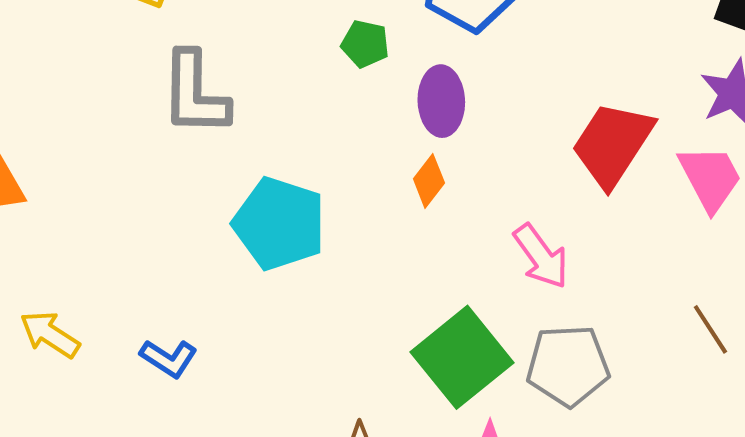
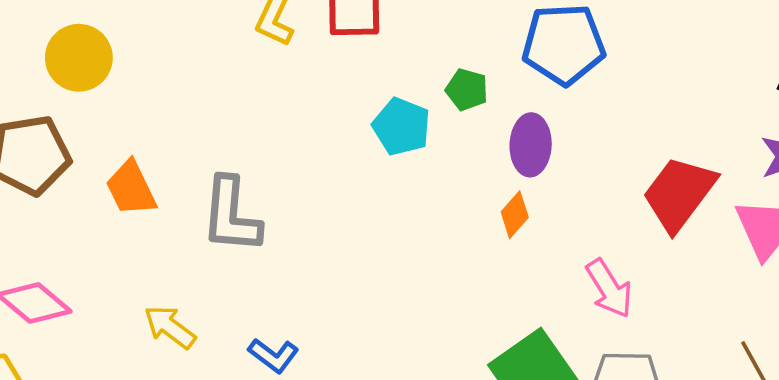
gray L-shape: (195, 94) -> (231, 215), moved
cyan pentagon: (279, 224) -> (401, 127), moved, size x0.7

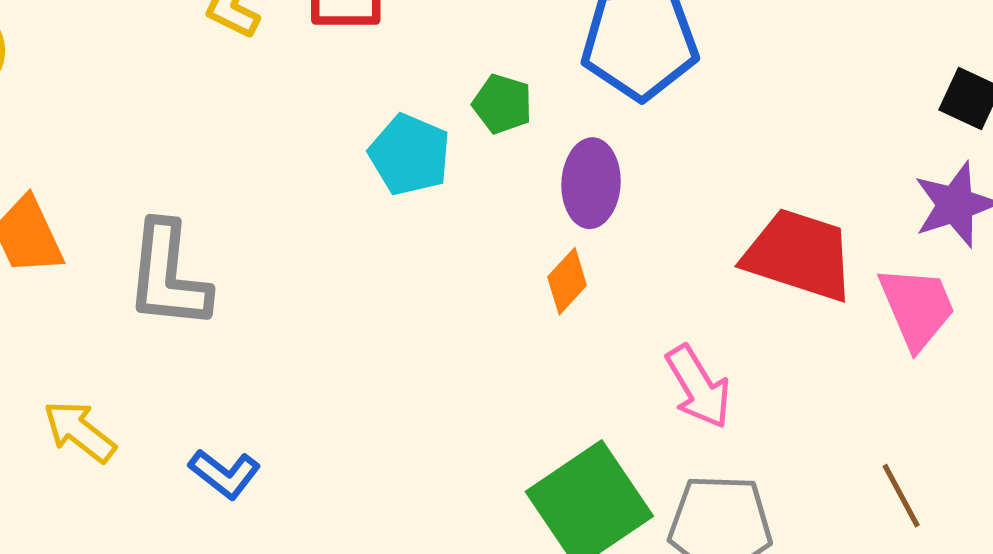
red trapezoid: (679, 194) -> (799, 255), turned 70

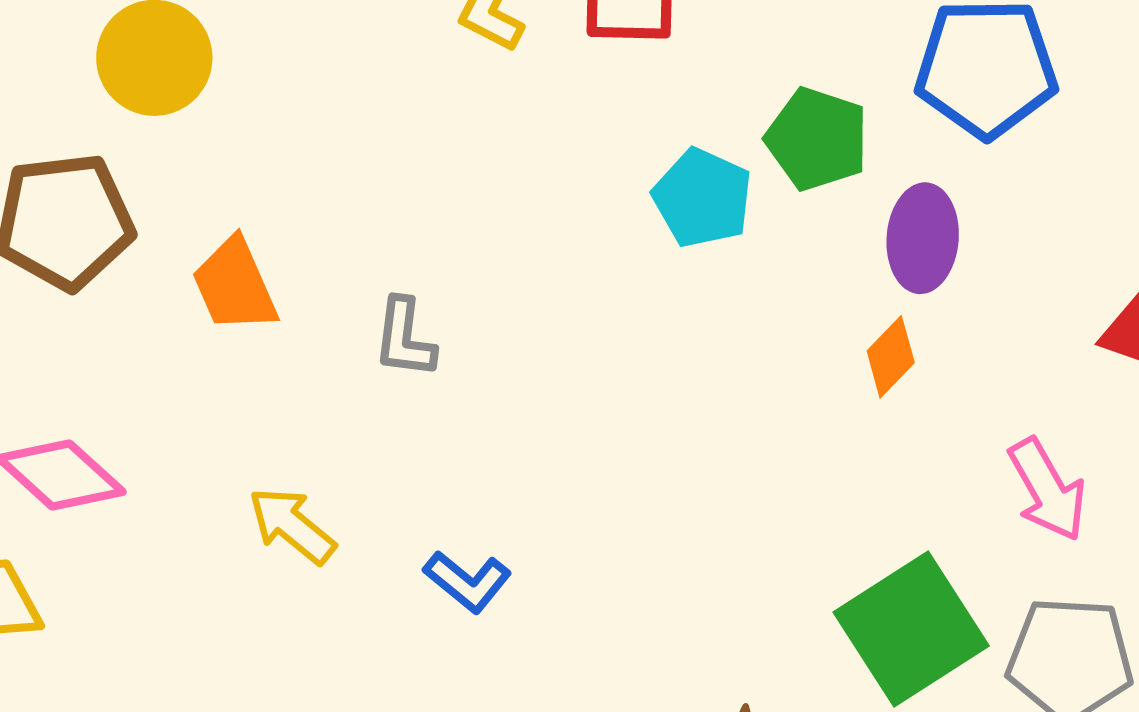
green pentagon: (502, 104) -> (817, 139), size x1.4
gray L-shape: (168, 276) -> (404, 338), size x0.6

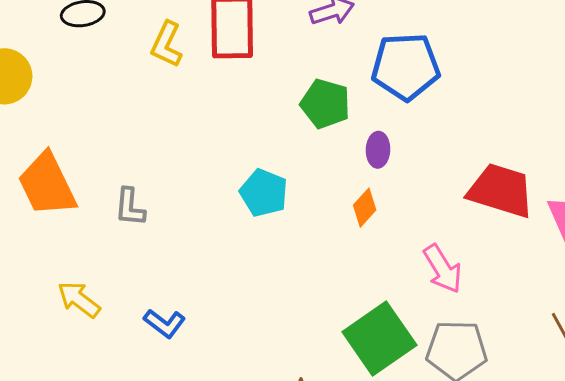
cyan pentagon: (702, 198) -> (264, 193), moved
purple ellipse: (923, 238) -> (378, 150), size x0.7
orange trapezoid: (235, 285) -> (47, 185), size x1.4

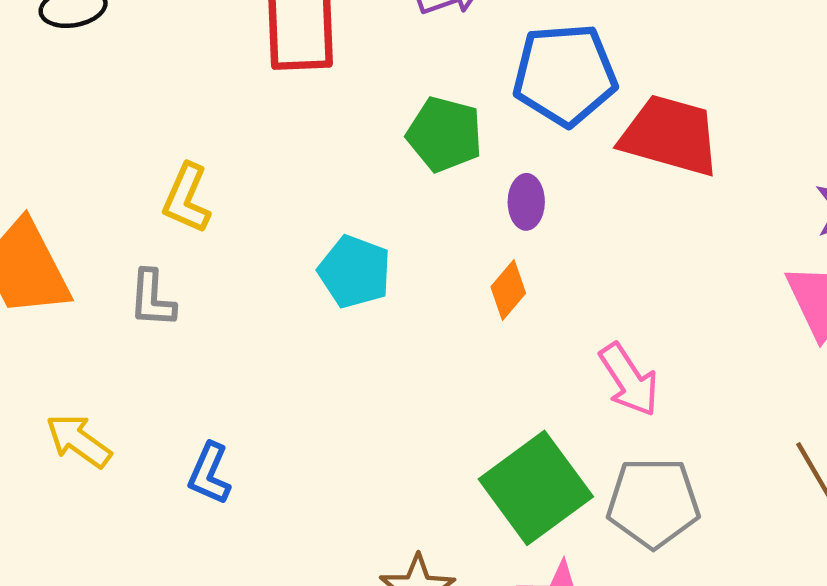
yellow L-shape: (167, 44) -> (187, 198), moved
red trapezoid: (501, 190) -> (670, 135), moved
blue L-shape: (165, 323) -> (209, 474), turned 78

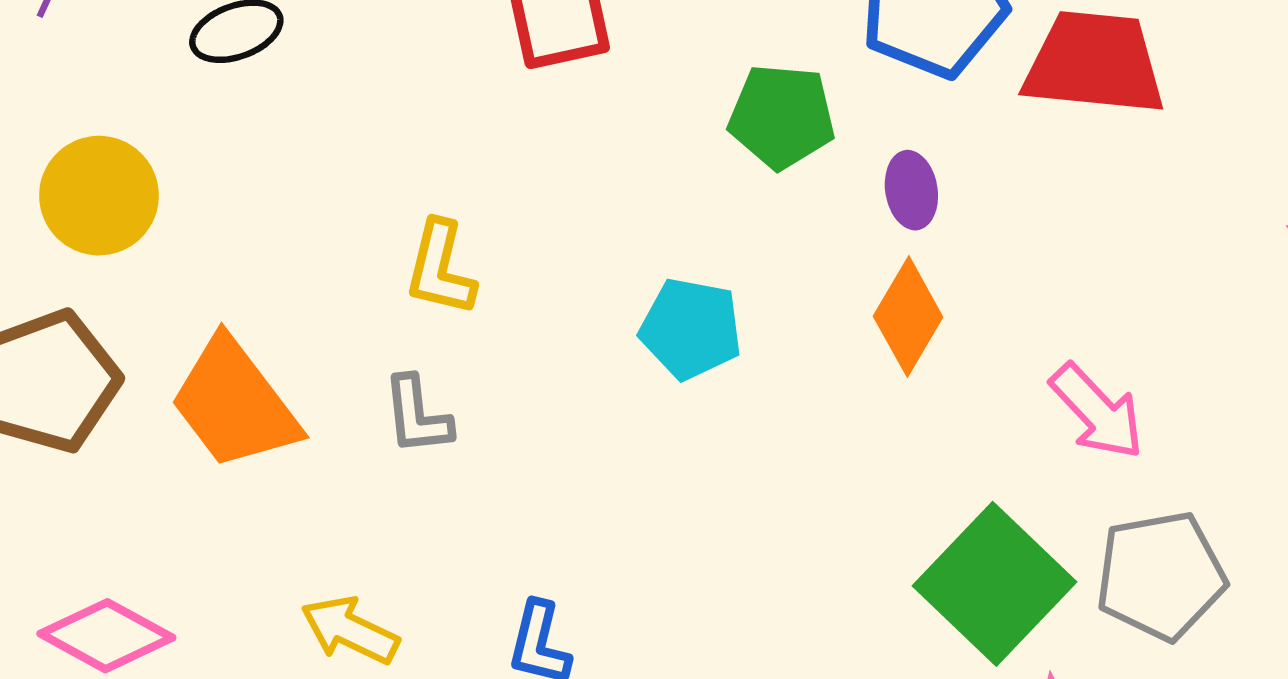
orange diamond: (508, 290) -> (908, 317), size x1.4

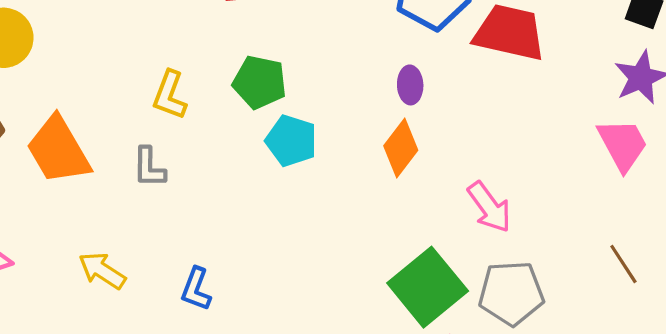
green pentagon: (782, 116) -> (260, 82), moved

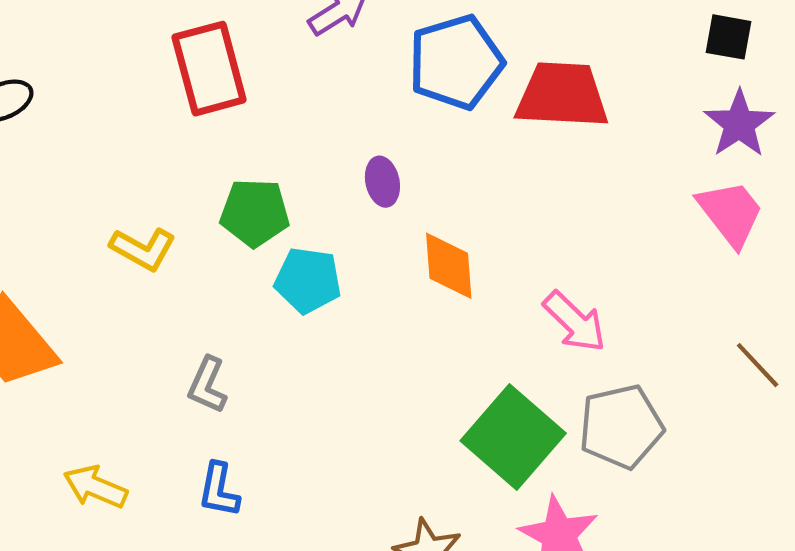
purple ellipse: (410, 85) -> (382, 182), moved
yellow L-shape: (170, 95) -> (143, 249), turned -72
orange diamond: (401, 148) -> (449, 266), turned -32
gray L-shape: (149, 167) -> (207, 385), moved, turned 33

